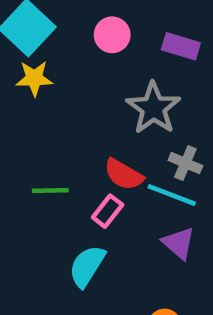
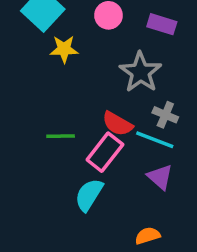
yellow star: (34, 78) -> (64, 49), moved
pink rectangle: (108, 211) -> (105, 152), size x1.5

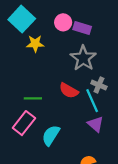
purple rectangle: (162, 24) -> (82, 28), moved
cyan line: (155, 140) -> (92, 101), turned 45
pink rectangle: (105, 152) -> (24, 123), moved

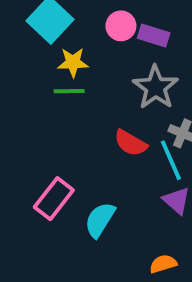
green line: (33, 98) -> (69, 91), moved

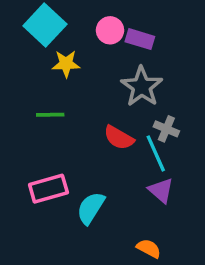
green line: (69, 91) -> (50, 115), moved
pink rectangle: (54, 199) -> (48, 189), turned 36
orange semicircle: (163, 264) -> (149, 248), turned 45

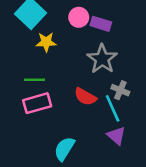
pink rectangle: (48, 189) -> (37, 103), moved

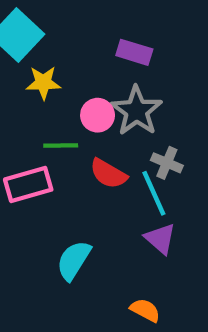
pink circle: (79, 17) -> (98, 115), moved
green line: (34, 80) -> (61, 146), moved

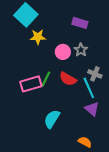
gray star: (137, 111) -> (81, 50), size x0.6
green line: (61, 146) -> (46, 79), moved, turned -63

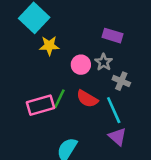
purple rectangle: (80, 23) -> (112, 36), moved
gray cross: (95, 74) -> (121, 81), moved

